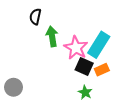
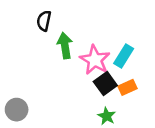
cyan rectangle: (99, 45) -> (124, 56), size x0.7
black square: (84, 66) -> (105, 83), turned 30

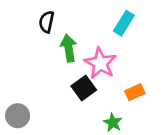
cyan rectangle: (124, 56) -> (124, 23), moved
black square: (105, 83) -> (84, 88), moved

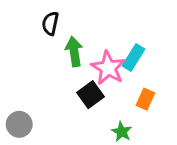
cyan rectangle: (124, 23) -> (133, 58), moved
orange rectangle: (135, 92) -> (145, 99), turned -42

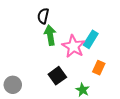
black semicircle: (50, 23) -> (43, 16), moved
black square: (90, 95) -> (57, 76), moved

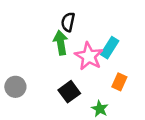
black semicircle: (43, 16) -> (68, 22), moved
gray circle: (13, 85) -> (15, 87), moved

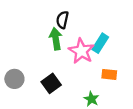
orange rectangle: (119, 82) -> (109, 74), turned 72
black square: (69, 92) -> (51, 83), moved

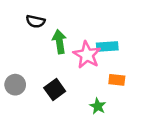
black semicircle: (62, 20) -> (36, 21), moved, turned -90
cyan rectangle: (100, 43) -> (107, 46), turned 54

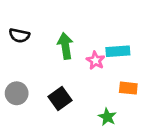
black semicircle: (36, 21) -> (19, 35), moved
pink star: (87, 55) -> (95, 60), size x0.6

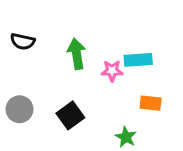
pink star: (95, 60) -> (112, 71), turned -30

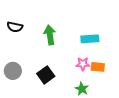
pink star: (112, 71) -> (83, 64), moved

